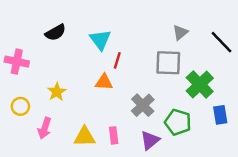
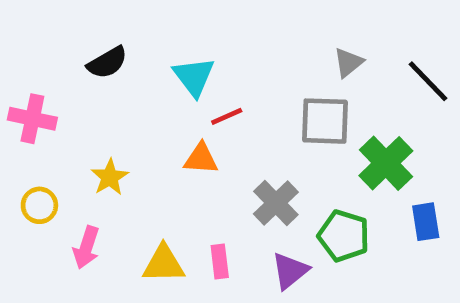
red line: (117, 60) -> (227, 116), turned 49

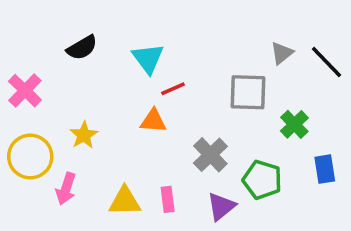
gray triangle: (348, 63) -> (282, 53), moved
pink cross: (32, 119) -> (25, 91), turned 32
green cross: (386, 163) -> (294, 124), size x0.7
yellow circle: (39, 205) -> (30, 157), size x1.6

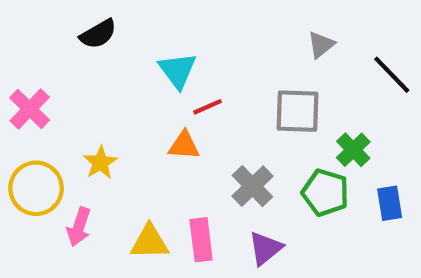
black semicircle: (82, 48) -> (98, 34), moved
gray triangle: (282, 53) -> (321, 45), moved
green pentagon: (262, 180) -> (325, 193), moved
pink rectangle: (168, 199) -> (201, 240), size x1.4

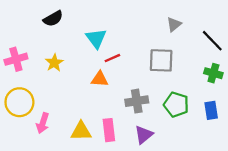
pink cross: (30, 109) -> (16, 59), turned 30
green cross: (353, 150) -> (213, 73), moved, turned -30
yellow star: (100, 163) -> (54, 63), moved
gray cross: (252, 186) -> (137, 101), turned 35

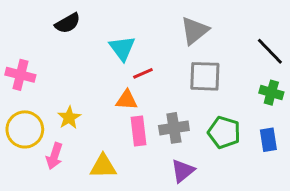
gray triangle: (174, 24) -> (195, 31), moved, size x1.5
pink cross: (16, 59) -> (20, 75), turned 30
yellow star: (54, 63) -> (69, 118), moved
pink rectangle: (109, 130) -> (138, 131), moved

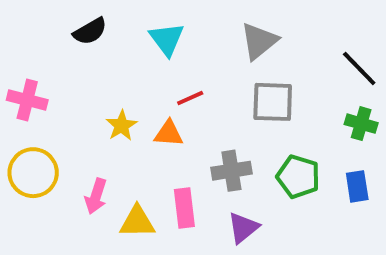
cyan triangle: (122, 48) -> (167, 39), moved
yellow star: (69, 118) -> (121, 126), moved
pink rectangle: (138, 131) -> (184, 208), moved
pink arrow: (54, 156) -> (96, 196), moved

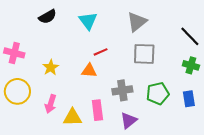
yellow star: (121, 126) -> (51, 68), moved
green pentagon: (298, 177) -> (158, 93), turned -30

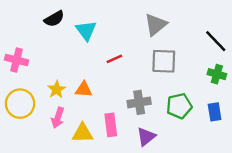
cyan triangle: (88, 21) -> (86, 31), moved
yellow star: (51, 68) -> (57, 89), moved
orange triangle: (89, 71) -> (84, 89), moved

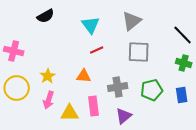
cyan triangle: (86, 31) -> (91, 25), moved
orange triangle: (84, 89) -> (84, 76), moved

